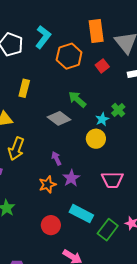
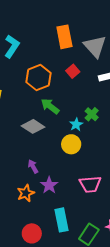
orange hexagon: (69, 56) -> (38, 78), moved
cyan rectangle: (81, 214) -> (61, 220), turned 55

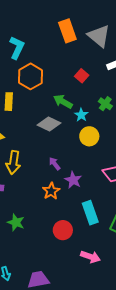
red square: (73, 71) -> (82, 76), moved
orange hexagon: (38, 78) -> (30, 76), moved
cyan star: (76, 124) -> (81, 115), moved

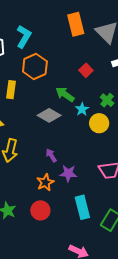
yellow circle: (89, 136) -> (99, 123), moved
purple star: (73, 180) -> (68, 173), turned -30
red circle: (63, 230) -> (40, 210), moved

